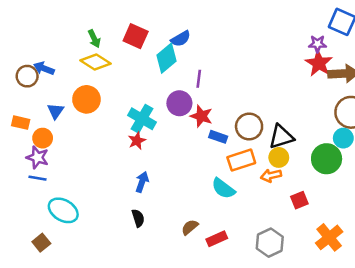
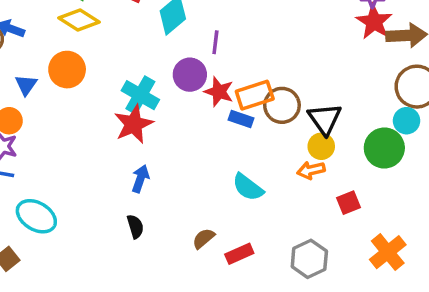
black triangle: (281, 137) -> (325, 119), turned -48
red star: (137, 141) -> (134, 124), size x1.6
orange rectangle: (241, 160) -> (255, 95), moved

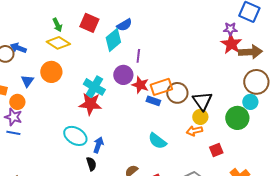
red star: (134, 124) -> (90, 104), turned 30
blue arrow: (140, 179) -> (98, 145), moved
cyan ellipse: (36, 216) -> (75, 136), moved

